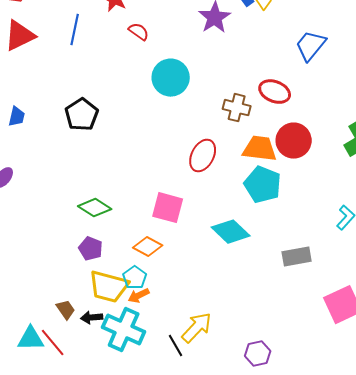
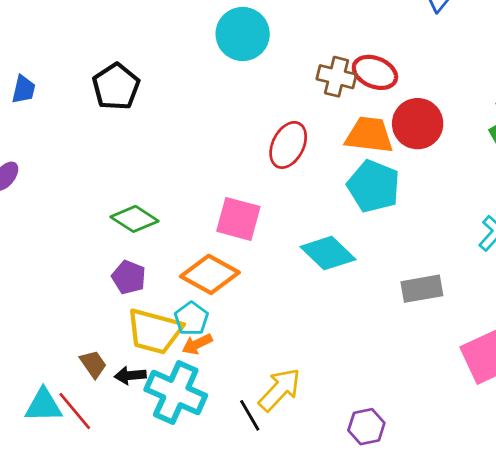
red ellipse: (275, 92) -> (375, 72), moved
orange diamond: (148, 247) -> (210, 274), size x1.4

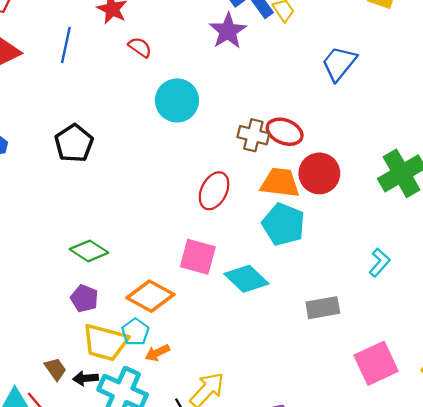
pink square: (238, 219) -> (198, 257), moved
orange arrow: (197, 344) -> (157, 353), moved

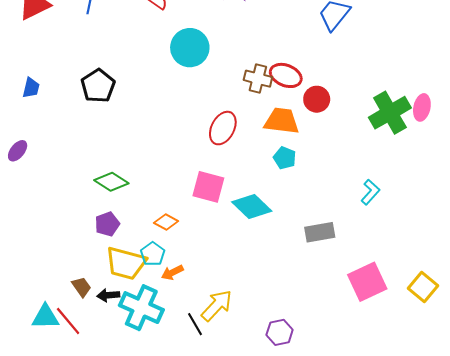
red circle: (319, 173) -> (317, 99), moved, size x0.7
cyan pentagon: (283, 224) -> (285, 158), size x0.6
orange diamond: (150, 296) -> (166, 222), size x0.6
purple pentagon: (84, 298) -> (107, 224), turned 30

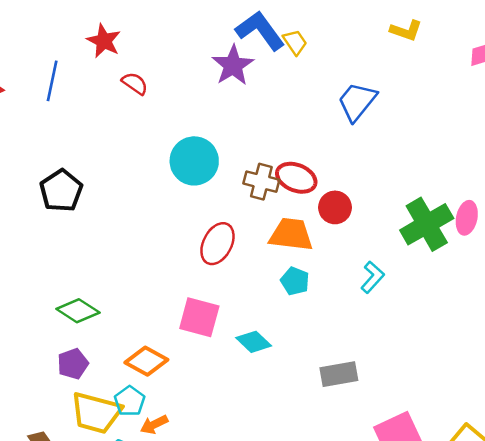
cyan circle: (190, 48) -> (194, 161), moved
cyan L-shape: (370, 192) -> (372, 277), moved
cyan diamond: (252, 206) -> (254, 342), size x0.7
orange diamond: (166, 222) -> (146, 361), size x1.4

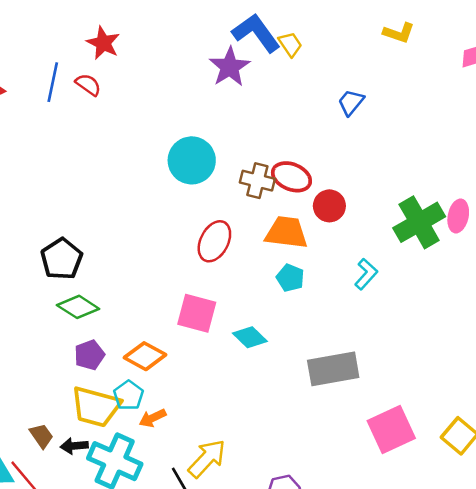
red semicircle: (135, 83) -> (88, 85), moved
blue trapezoid: (357, 102) -> (351, 102), size x0.7
black pentagon: (61, 191) -> (62, 259), moved
purple pentagon: (73, 364) -> (89, 355), moved
gray rectangle: (339, 374) -> (333, 369), size x1.4

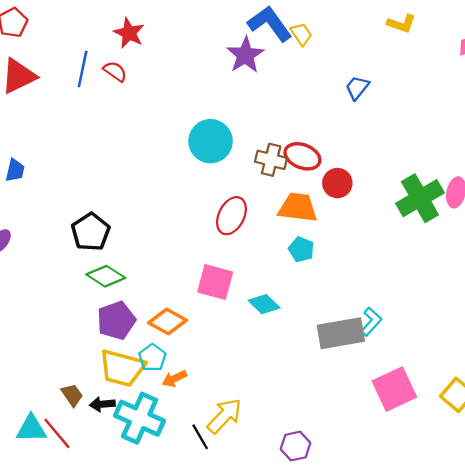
cyan L-shape: (366, 274) -> (371, 322), moved
purple pentagon: (89, 355) -> (116, 320), size x1.4

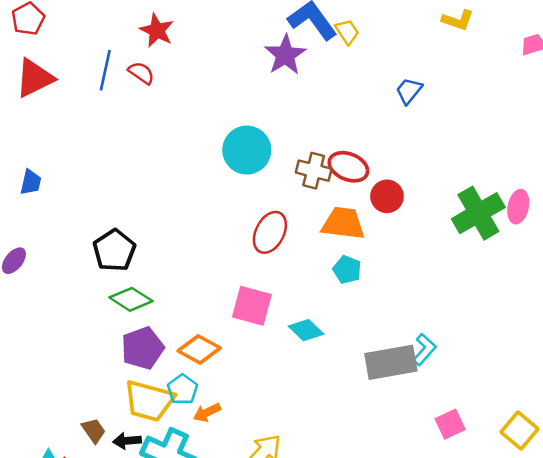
pink square: (394, 389) -> (450, 424), size x0.6

